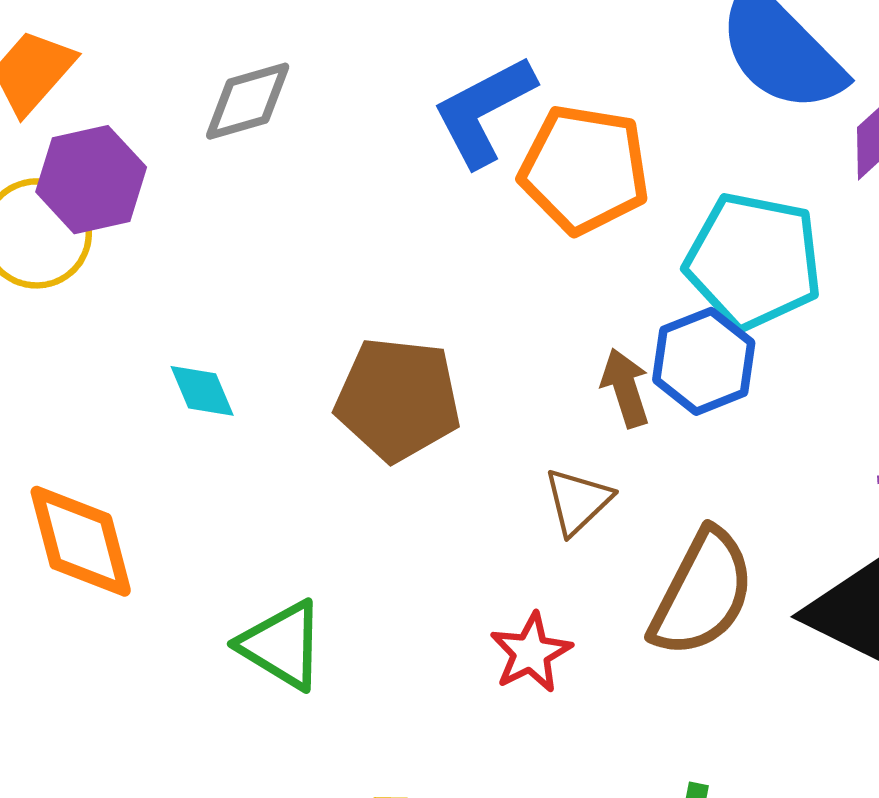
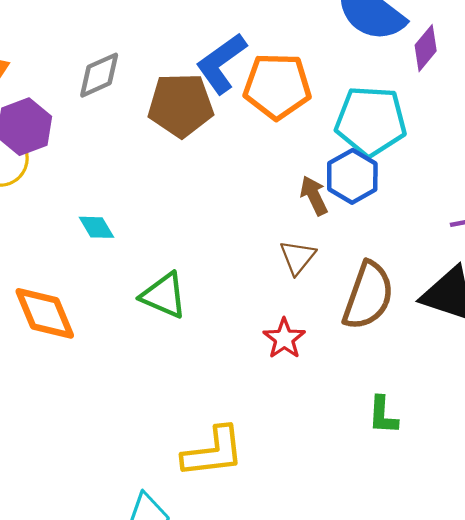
brown pentagon: (398, 399) -> (181, 105), moved
green triangle: (282, 645) -> (164, 295), moved

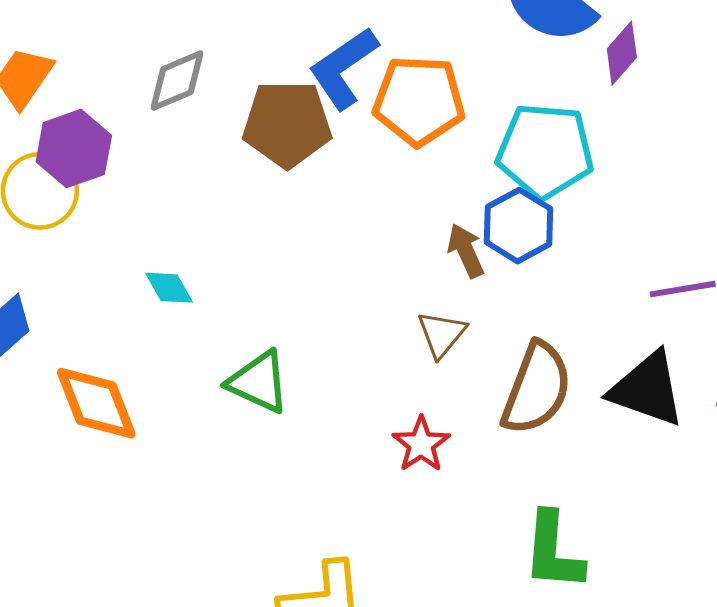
green L-shape: (383, 415) -> (553, 551), size x1.5

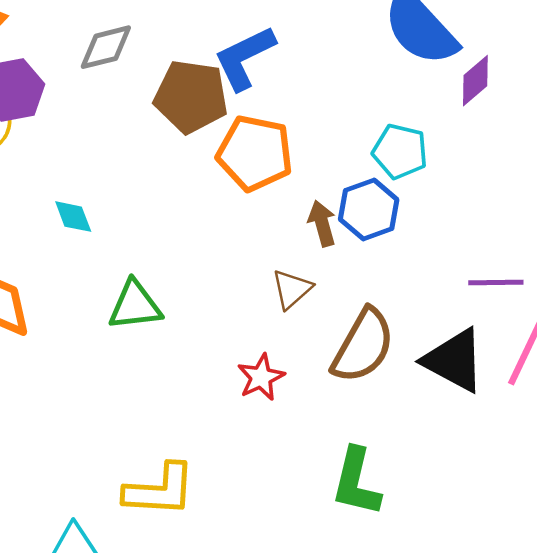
orange pentagon: (419, 101) -> (255, 153), moved
cyan pentagon: (545, 151) -> (400, 151), size x0.7
green triangle: (259, 382) -> (135, 306), turned -40

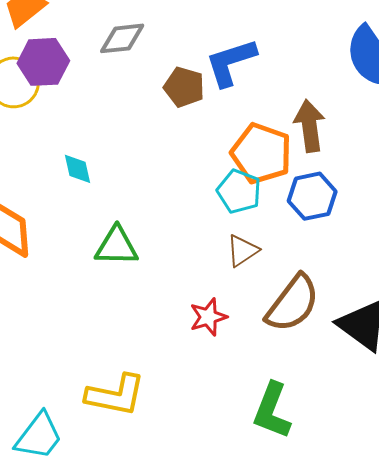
brown pentagon: (191, 97) -> (184, 87), size x0.7
cyan pentagon: (400, 151) -> (239, 191), moved
orange pentagon: (255, 153) -> (261, 153), moved
brown arrow: (322, 223) -> (310, 126), moved, size x1.4

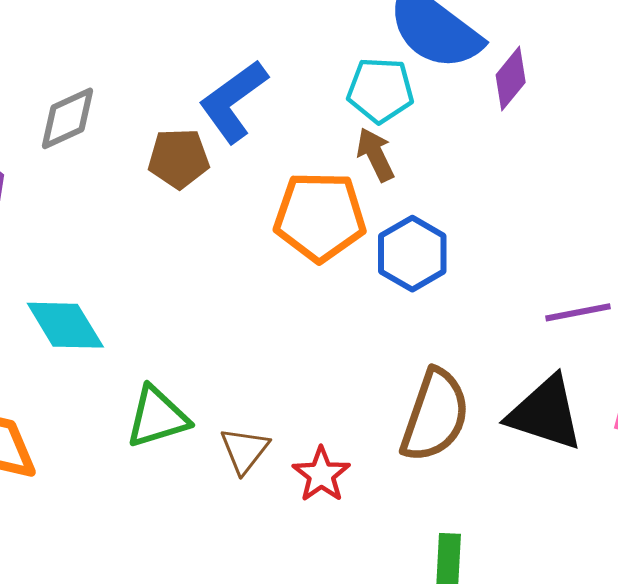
brown arrow: (310, 126) -> (375, 155), size x0.7
cyan diamond: (77, 169) -> (65, 325), size x1.6
cyan pentagon: (239, 191) -> (380, 90), moved
brown triangle: (242, 251) -> (245, 450), moved

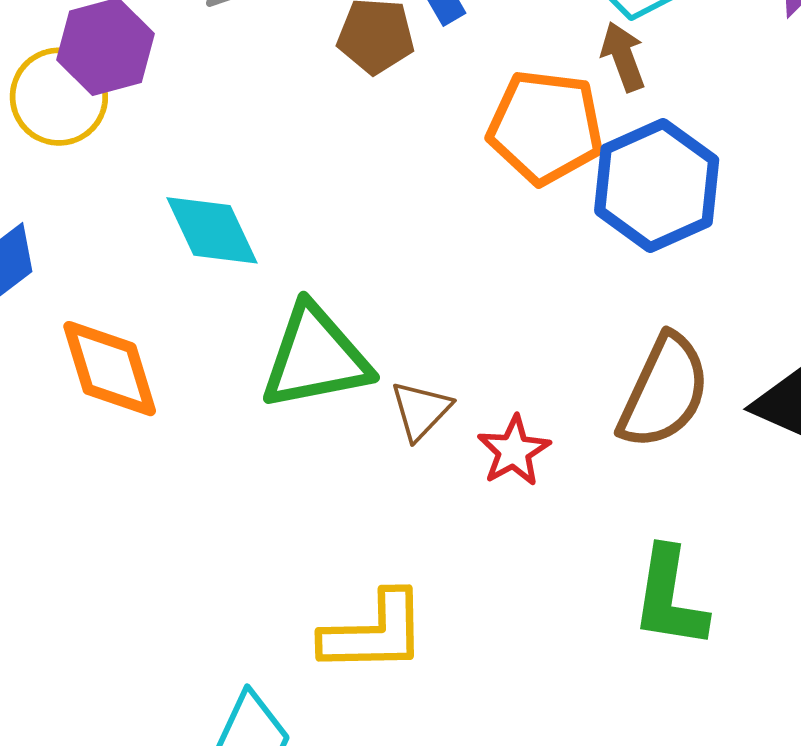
blue hexagon: (412, 254) -> (657, 185), size x1.4
green triangle: (157, 417) -> (316, 357), size x1.4

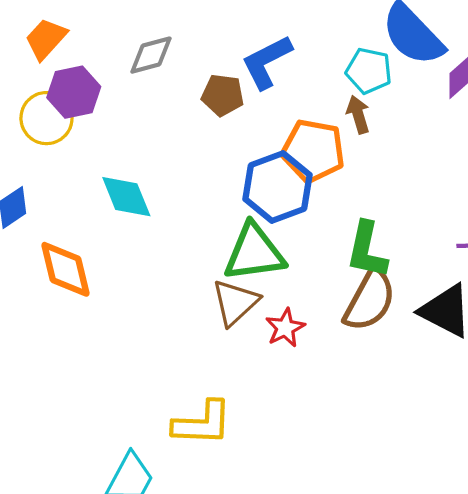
blue hexagon: (657, 185) -> (278, 187), moved
green triangle: (316, 357) -> (254, 253), moved
brown triangle: (421, 410) -> (235, 302), size x1.4
green L-shape: (670, 598) -> (367, 250), moved

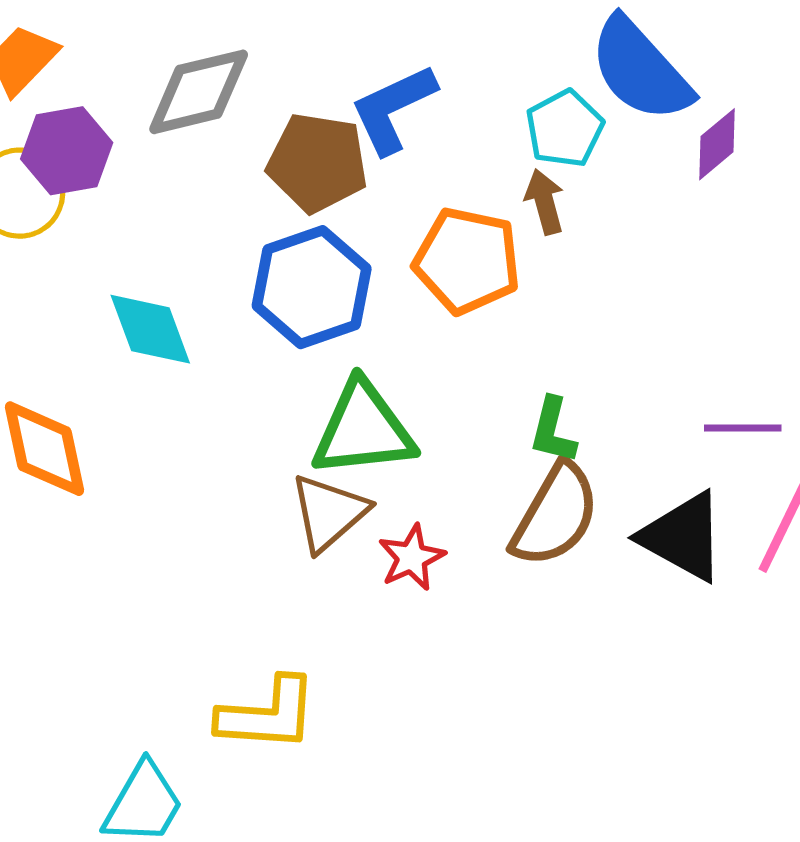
gray diamond: (151, 55) -> (199, 92), size x1.4
cyan pentagon: (369, 71) -> (565, 129), turned 30
brown pentagon: (223, 95) -> (317, 163), size x1.4
blue hexagon: (278, 187) -> (312, 287), moved
green L-shape: (367, 250) -> (553, 430), size x0.7

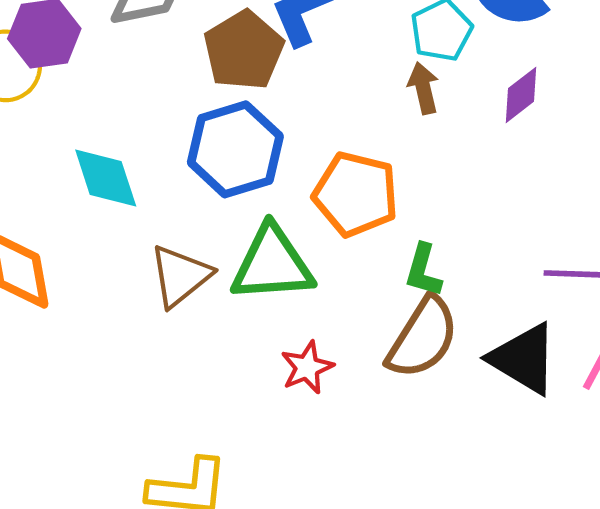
purple diamond: (717, 144) -> (521, 95), moved
brown pentagon: (317, 163) -> (244, 50), turned 30
orange pentagon: (467, 261) -> (356, 194), moved
brown triangle: (329, 513) -> (180, 276), moved

